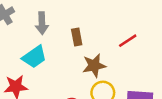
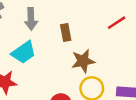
red line: (128, 41) -> (117, 23), moved

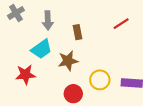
brown star: (83, 61) -> (68, 61), moved

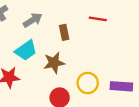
gray arrow: (48, 20) -> (33, 20), turned -120
red line: (121, 24) -> (98, 19), moved, turned 42

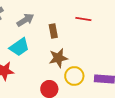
brown star: (54, 63) -> (58, 58), moved

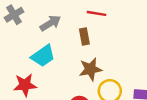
red line: (83, 19) -> (96, 13), moved

